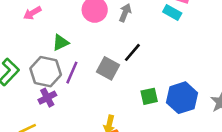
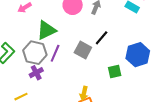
green triangle: (61, 42) -> (46, 30), size x1.5
blue hexagon: (182, 98) -> (138, 55), moved

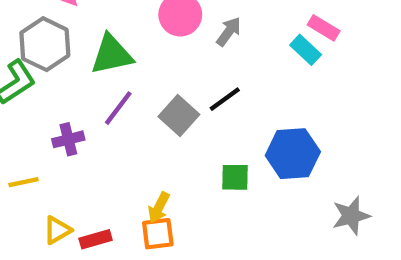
gray hexagon: (35, 53) -> (45, 44), moved

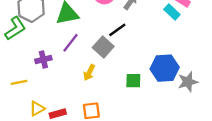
black line: (225, 99) -> (117, 30), moved
yellow arrow: (159, 207) -> (89, 73), moved
gray star: (351, 216) -> (188, 82), moved

